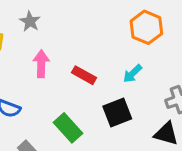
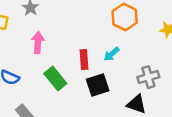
red rectangle: (84, 75) -> (84, 60), moved, turned 54
green rectangle: (68, 128) -> (55, 79), moved

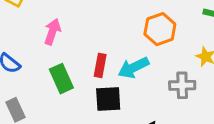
cyan arrow: (112, 54) -> (133, 68), size x1.5
gray cross: (148, 77) -> (182, 85), moved

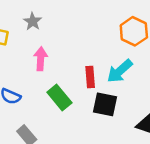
black square: (108, 99) -> (105, 104), turned 30

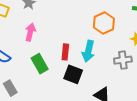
cyan arrow: (120, 71) -> (88, 51), turned -45

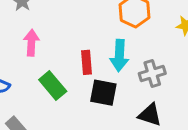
gray cross: (123, 60) -> (152, 73), moved

